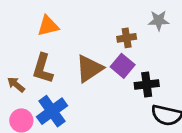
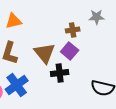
brown triangle: (89, 68) -> (45, 53), turned -35
black cross: (147, 84) -> (60, 73), moved

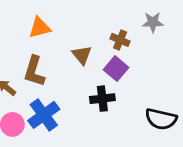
brown cross: (73, 30) -> (120, 40), turned 32
brown triangle: (45, 53) -> (82, 55), moved, size x0.7

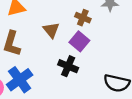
black cross: (102, 99) -> (68, 66), turned 30

